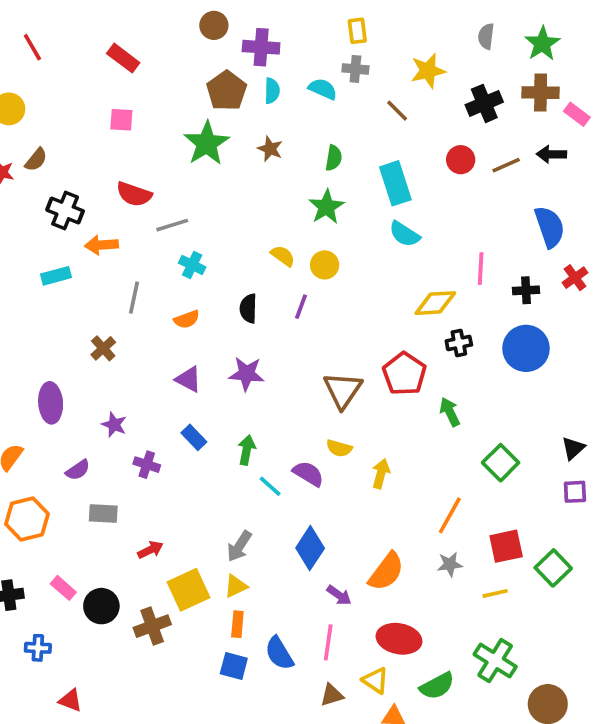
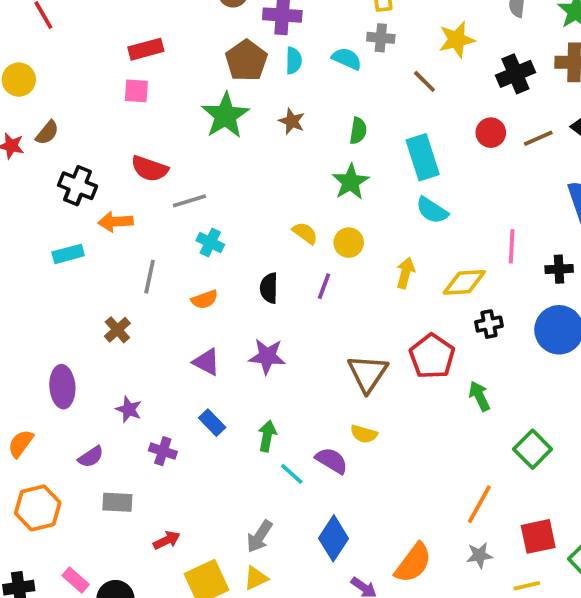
red rectangle: (123, 58) -> (146, 49), moved, turned -52
yellow arrow: (381, 474) -> (406, 273), moved

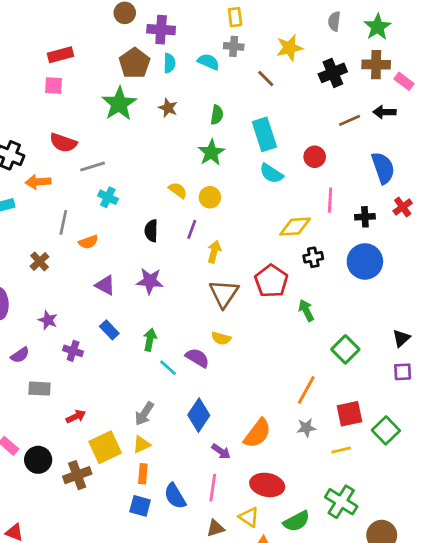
red circle: (491, 133) -> (315, 157), moved
yellow arrow: (406, 273) -> (214, 252), moved
orange semicircle: (205, 299) -> (88, 242), moved

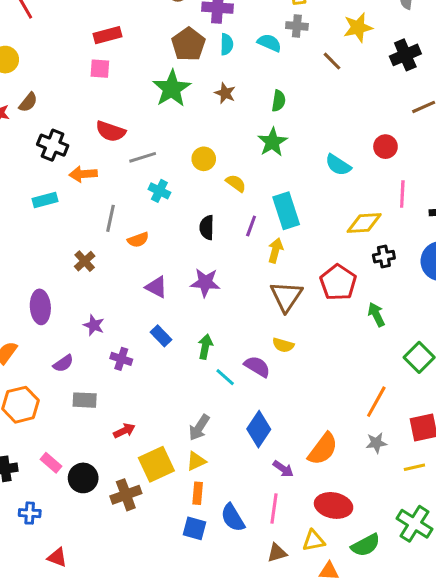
cyan rectangle: (264, 134) -> (286, 211), moved
yellow circle: (210, 197) -> (204, 159), moved
yellow triangle: (249, 517) -> (314, 541), turned -45

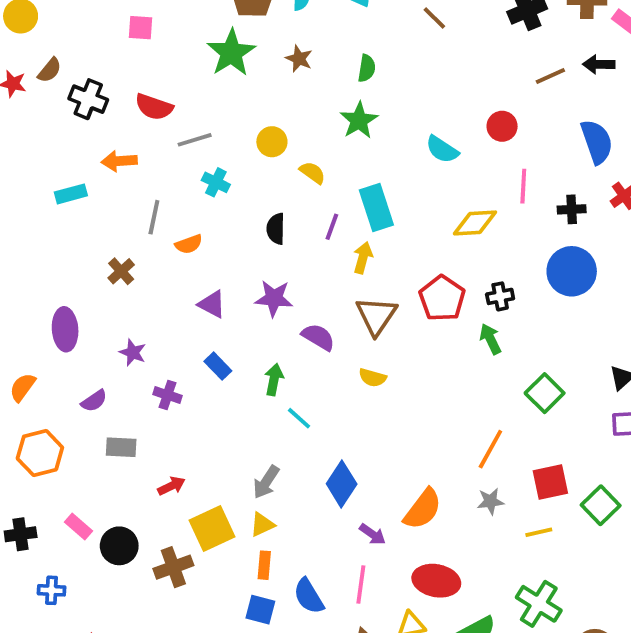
black cross: (53, 145) -> (88, 99), moved
black cross: (384, 257) -> (500, 296), moved
purple semicircle: (257, 367) -> (318, 337), moved

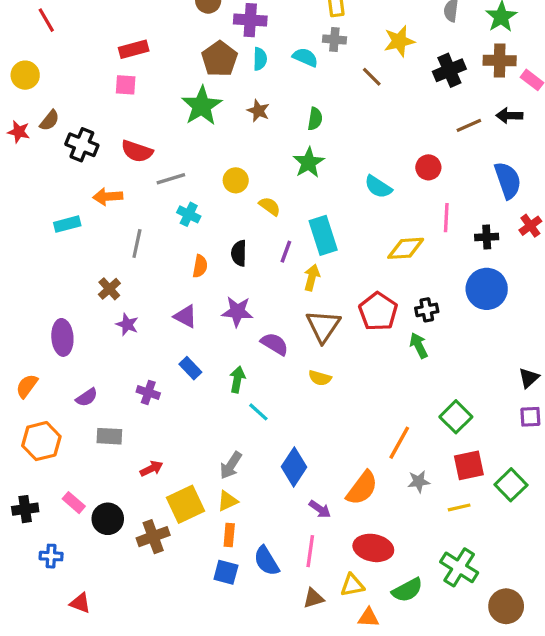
orange semicircle: (189, 244) -> (200, 266), moved, turned -60
purple star: (133, 352) -> (127, 324), moved
green square: (545, 393) -> (456, 417), moved
orange line: (490, 449) -> (399, 443), moved

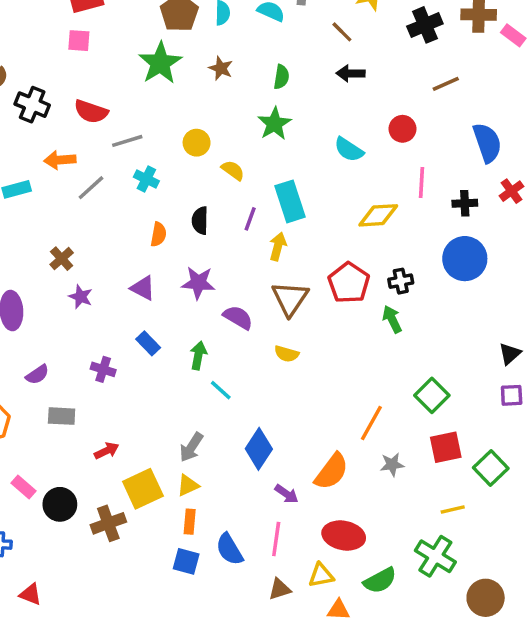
black arrow: (509, 116) -> (351, 73), moved
gray line: (137, 244) -> (91, 188), moved, turned 36
yellow line: (459, 507) -> (453, 510), moved

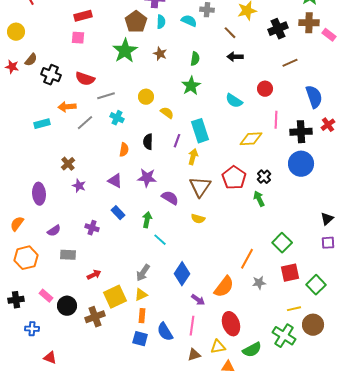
black cross: (465, 203) -> (301, 132), size x1.5
black cross: (401, 281) -> (264, 177), turned -32
red ellipse: (344, 535) -> (231, 324), turned 60
brown circle: (486, 598) -> (313, 325), moved

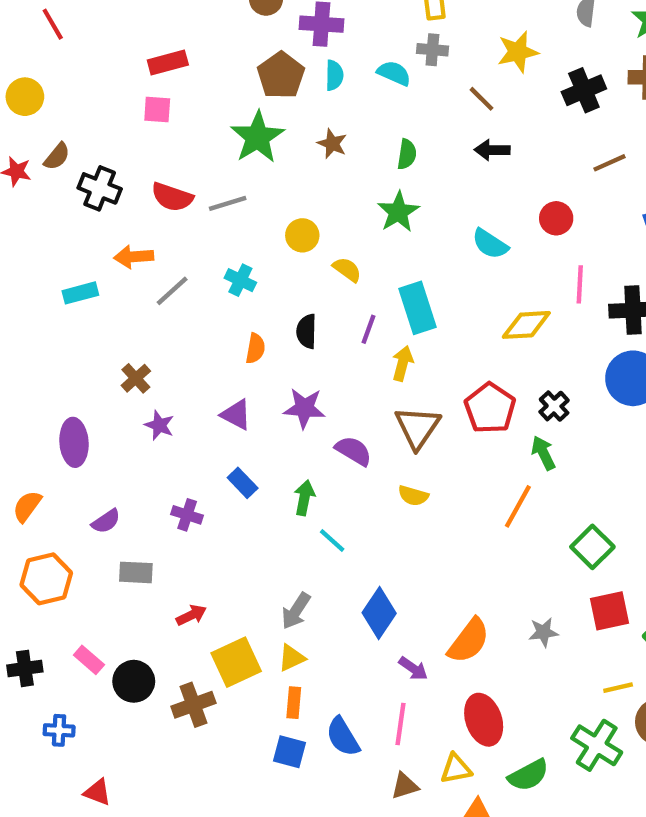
gray line: (106, 96) -> (228, 203), moved
orange line: (247, 259) -> (518, 506), moved

